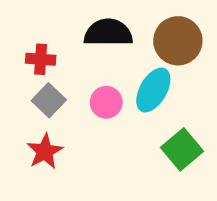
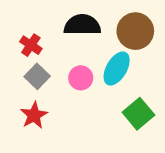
red cross: (41, 59) -> (31, 45), turned 30

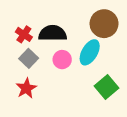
black semicircle: (82, 25) -> (53, 33), moved

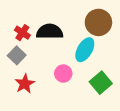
gray square: (29, 58) -> (17, 55), moved
pink circle: (62, 60) -> (63, 74), moved

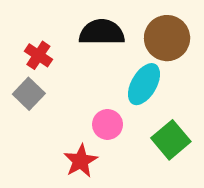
black semicircle: (50, 32) -> (102, 32), moved
red star: (25, 84) -> (81, 161), moved

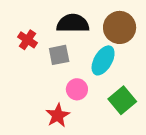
gray square: (29, 94) -> (59, 55), moved, turned 35

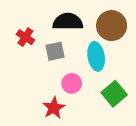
cyan ellipse: (103, 60) -> (96, 56), turned -40

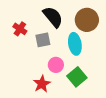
black semicircle: (68, 22) -> (53, 17), turned 50
green square: (114, 94) -> (77, 77), moved

